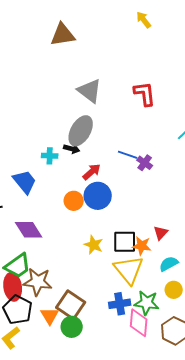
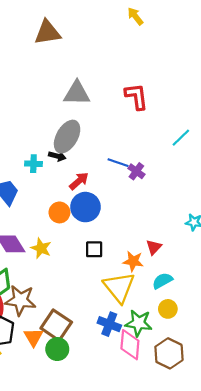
gray triangle: (90, 91) -> (77, 93), turned -36
black square: (125, 242) -> (94, 249), moved, size x0.7
yellow star: (94, 245) -> (41, 248), moved
blue cross: (120, 304) -> (109, 324), turned 30

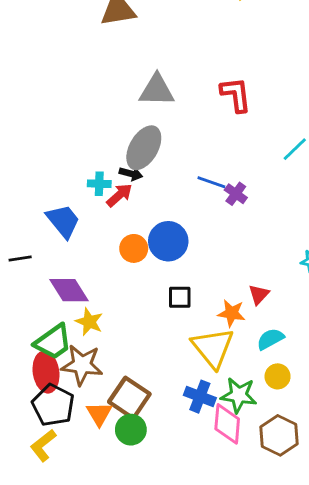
red arrow: (79, 181) -> (119, 195), moved
yellow star: (41, 248) -> (89, 322), moved

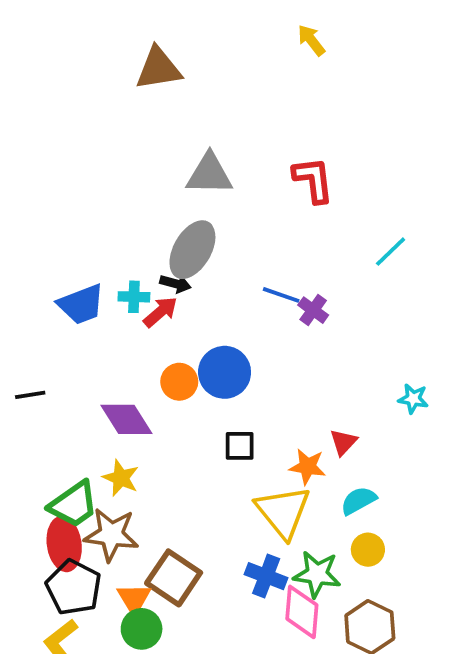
blue trapezoid: (63, 221) -> (81, 304), moved, turned 108
purple diamond: (69, 290) -> (126, 419), moved
green circle: (131, 430) -> (142, 629), moved

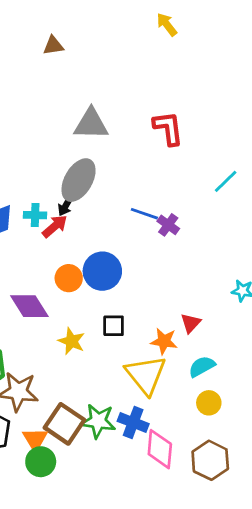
brown triangle: (158, 69) -> (53, 46), size x0.6
black arrow: (175, 284) -> (66, 205), turned 105
yellow star: (121, 478) -> (72, 341), moved
green star: (317, 574) -> (98, 421), moved

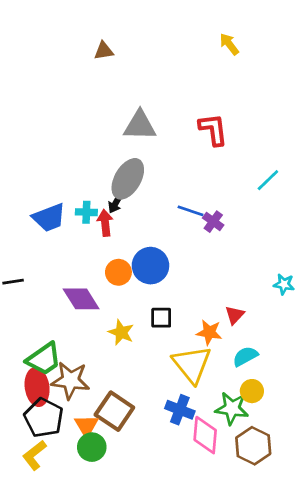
yellow arrow: (167, 25) -> (229, 44), moved
red arrow: (55, 226) -> (105, 223), turned -55
green star: (98, 421) -> (232, 408), moved

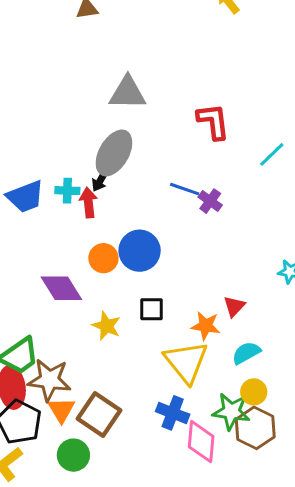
red L-shape: (213, 129) -> (213, 121), moved
orange triangle: (86, 426) -> (61, 410), moved
brown hexagon: (253, 446) -> (255, 428), moved

